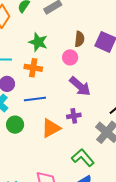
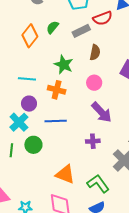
brown semicircle: (79, 39) -> (95, 52), moved
orange triangle: (51, 128) -> (65, 174), moved, turned 45

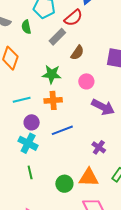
green semicircle: (52, 27) -> (26, 27), moved, turned -32
brown semicircle: (95, 52) -> (77, 53), turned 42
purple cross: (93, 141) -> (99, 147), moved, turned -32
green circle: (33, 145) -> (64, 184), moved

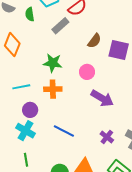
brown semicircle: (77, 53) -> (94, 41), moved
blue line: (62, 130) -> (64, 131), moved, turned 45
purple cross: (99, 147) -> (107, 137), moved

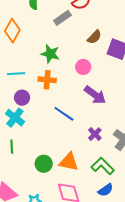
blue line: (64, 131) -> (64, 114), moved

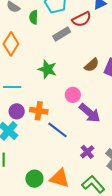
brown semicircle: (94, 37) -> (92, 65), moved
pink circle: (83, 67) -> (73, 95), moved
orange cross: (47, 80) -> (39, 111), moved

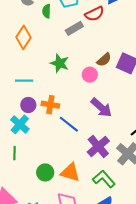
pink circle: (73, 95) -> (90, 75), moved
purple cross: (87, 152) -> (98, 146), size x1.6

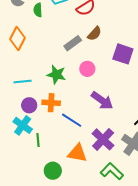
gray rectangle: (74, 28) -> (73, 43), moved
brown semicircle: (104, 60) -> (94, 34), moved
green star: (60, 63) -> (56, 75), moved
green line: (15, 153) -> (38, 140), moved
orange triangle: (70, 172) -> (77, 153), moved

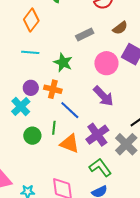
brown semicircle: (94, 34) -> (120, 28), moved
pink circle: (87, 69) -> (106, 63), moved, size x1.5
cyan line: (23, 81) -> (30, 52), moved
green line: (38, 140) -> (54, 128), moved
green circle: (53, 171) -> (32, 136), moved

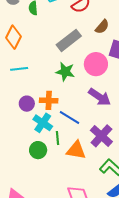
gray rectangle: (85, 34) -> (69, 40), size x1.4
green star: (63, 62) -> (65, 72), moved
cyan cross: (21, 106) -> (43, 123), moved

